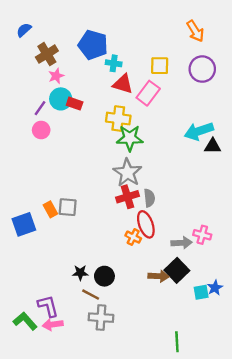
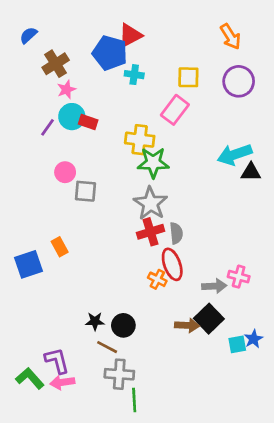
red triangle: (123, 84) -> (130, 35), moved, turned -45
pink circle: (41, 130) -> (65, 172), moved
gray square: (68, 207) -> (85, 191), moved
green line: (177, 342) -> (134, 400), moved

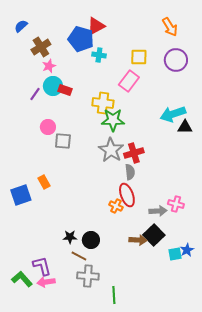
red cross: (150, 232) -> (134, 153), moved
green line: (134, 400) -> (114, 295), moved

